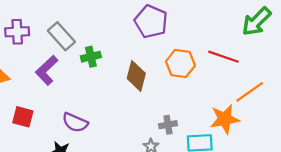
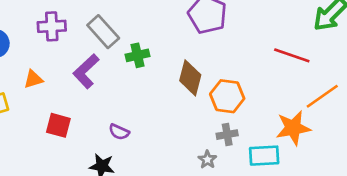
orange hexagon: (180, 63) -> (227, 96), moved
purple semicircle: (75, 122) -> (119, 132), size x0.7

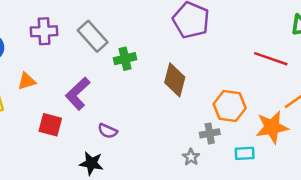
purple L-shape: (86, 71) -> (78, 94), moved
orange hexagon: (227, 96) -> (230, 106), moved
cyan rectangle: (264, 156) -> (245, 153), size x0.7

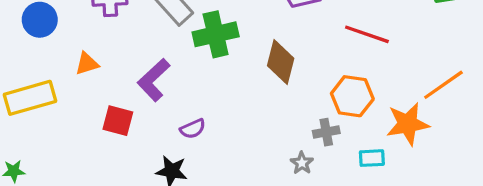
green cross: (125, 59) -> (216, 34), size x1.5
red line: (271, 59) -> (367, 34), moved
purple semicircle: (108, 131) -> (193, 129), turned -48

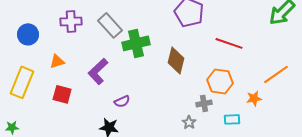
yellow rectangle: (30, 98) -> (22, 82), turned -52
red square: (118, 121) -> (62, 94), moved
orange star: (408, 124) -> (254, 98), size x0.6

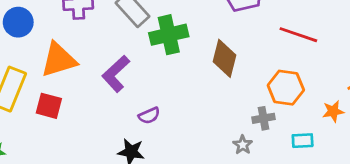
orange triangle: (57, 61) -> (59, 60), size x1.8
red square: (62, 94) -> (49, 106), moved

